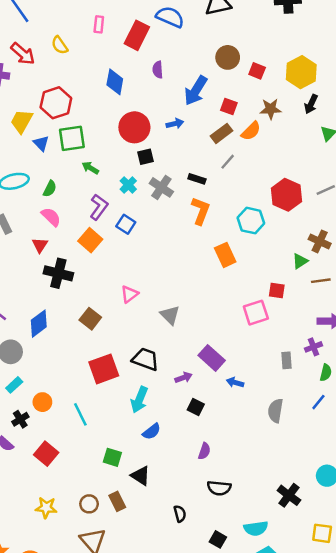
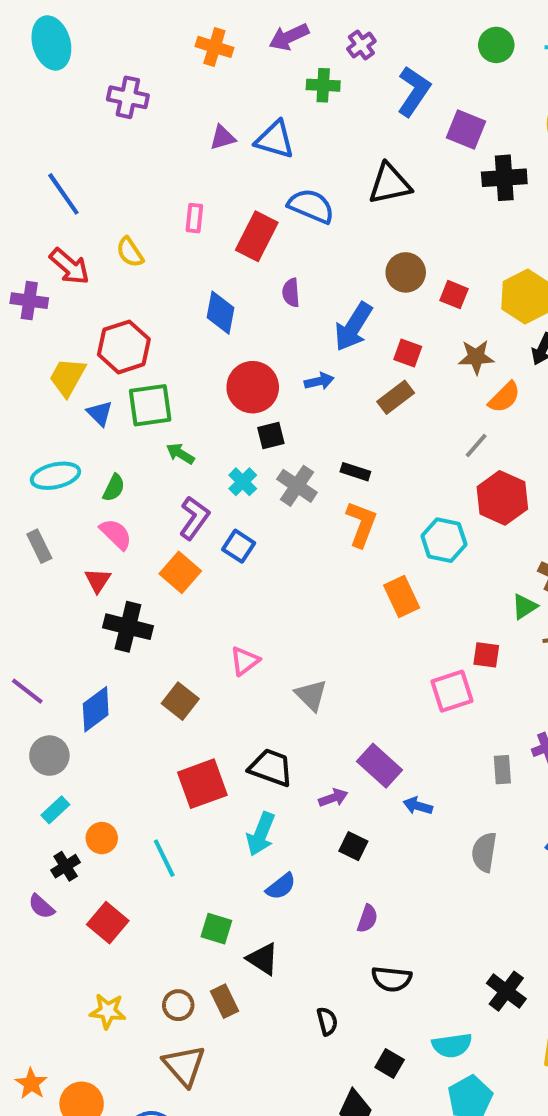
orange semicircle: (251, 131) -> (504, 397), moved
gray line: (228, 162) -> (476, 446), moved

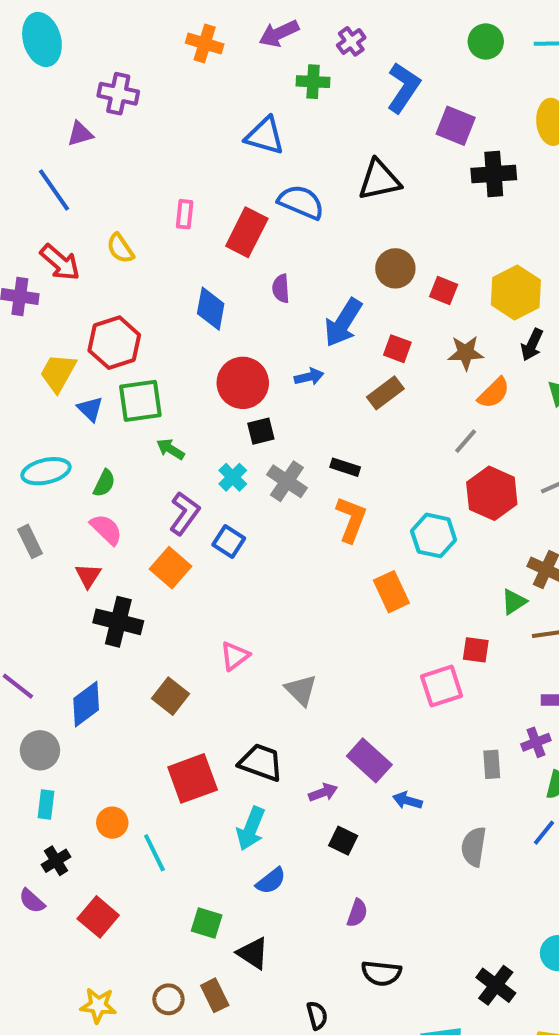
purple triangle: (223, 138) -> (80, 134), moved
cyan rectangle: (55, 810) -> (46, 805), turned -40
orange circle: (102, 838) -> (112, 823), moved

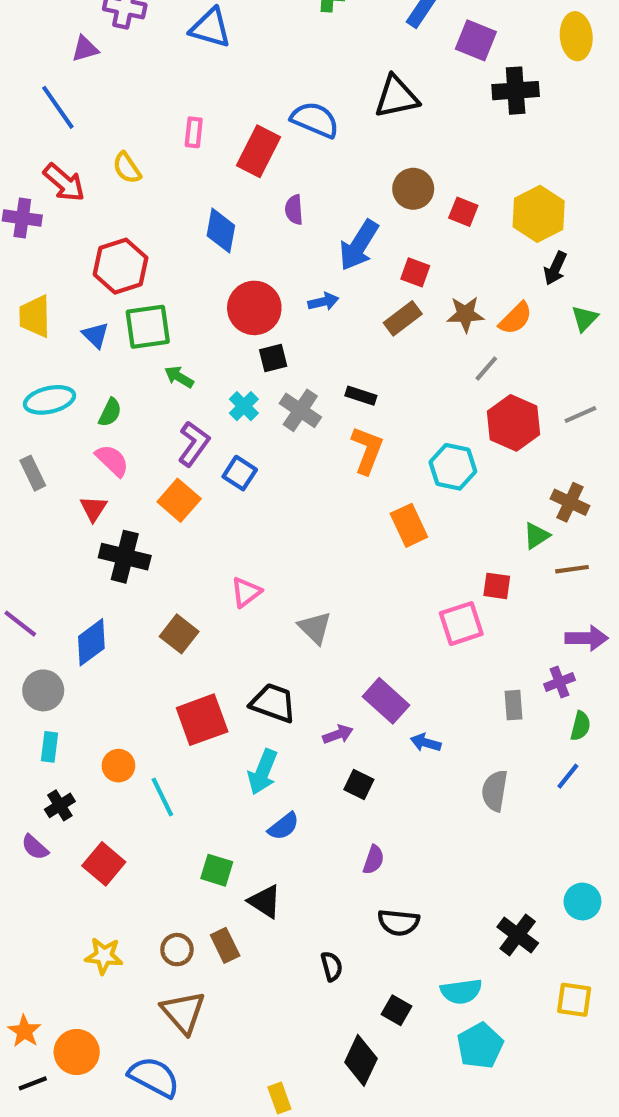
blue triangle: (265, 136) -> (210, 28), moved
brown star: (466, 353) -> (465, 314), moved
yellow trapezoid: (58, 373) -> (35, 316), moved, turned -30

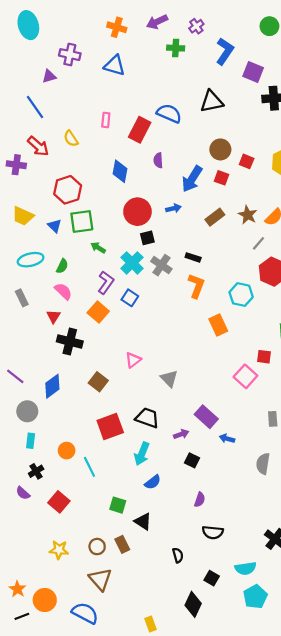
red square: (415, 272) -> (221, 178), moved
brown star: (465, 314) -> (248, 215), turned 30
yellow trapezoid: (35, 316) -> (23, 216), turned -65
cyan cross: (244, 406) -> (132, 263), size x1.5
pink square: (461, 624) -> (245, 376), turned -30

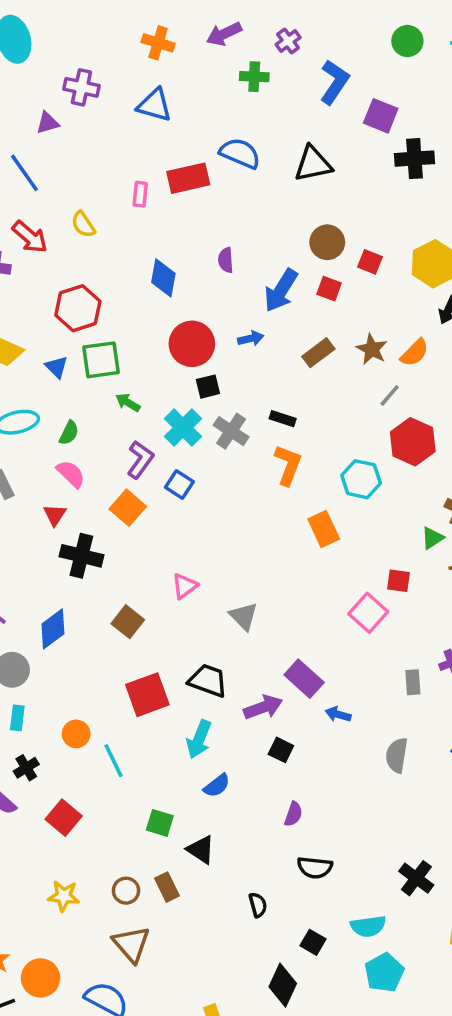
blue semicircle: (169, 113) -> (240, 153), moved
red rectangle: (140, 130) -> (188, 178), moved, turned 50
purple arrow: (181, 434) -> (263, 707), size x1.5

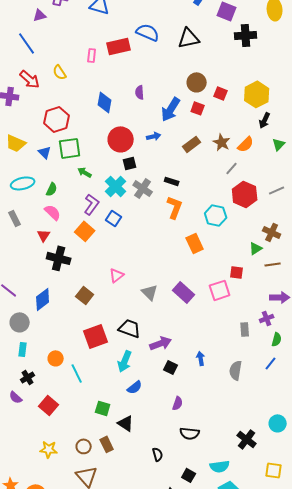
pink square: (368, 613) -> (220, 290), turned 30
purple rectangle: (304, 679) -> (184, 292), moved
blue arrow: (338, 714) -> (201, 358), moved, turned 64

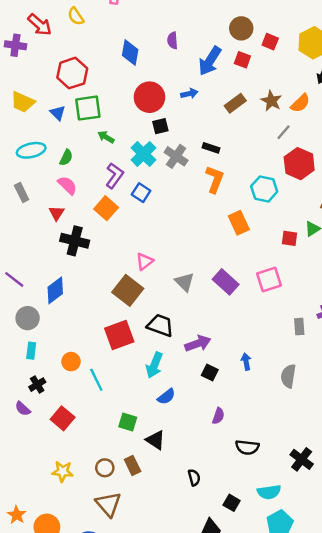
red square: (237, 272) -> (290, 238), moved
brown square: (85, 295) -> (128, 290), moved, size x1.4
black semicircle: (190, 433) -> (247, 447), moved

